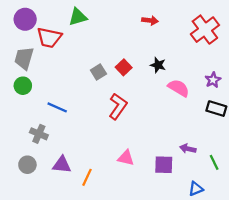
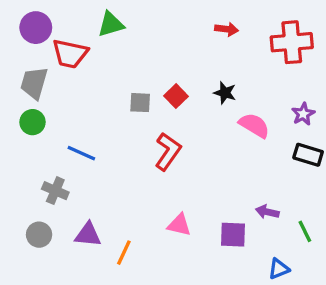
red arrow: (150, 20) -> (227, 29), moved
red cross: (205, 30) -> (292, 42), turned 32
gray square: (98, 72) -> (140, 103), turned 35

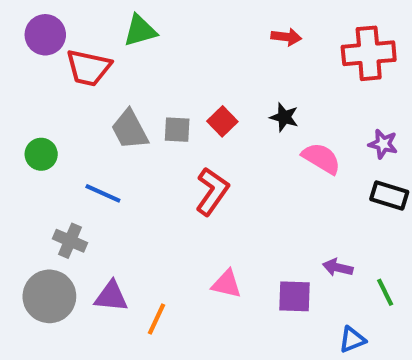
gray trapezoid: (34, 83) -> (130, 130), moved, turned -44
purple star: (303, 114) -> (383, 144), turned -30
gray circle: (39, 235) -> (49, 296), size x1.6

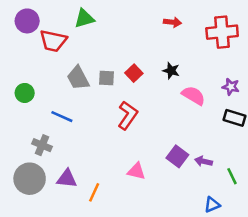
purple square: (295, 296) -> (177, 156), moved, turned 35

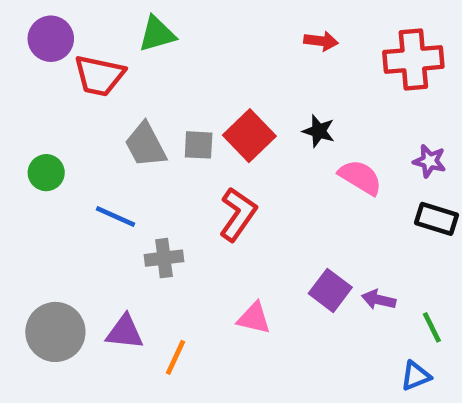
red square: (134, 73) -> (249, 136), size x1.5
gray cross: (42, 145) -> (164, 258), moved, turned -30
blue triangle: (212, 205) -> (416, 376), moved

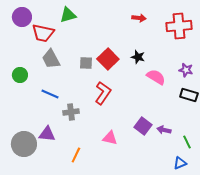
gray trapezoid: (145, 145) -> (51, 59), moved
purple triangle: (125, 332) -> (47, 134), moved

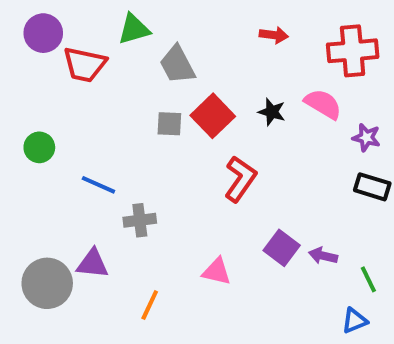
gray trapezoid: (51, 59) -> (177, 65), moved
pink semicircle: (156, 77) -> (323, 104), moved
red L-shape: (103, 93) -> (240, 179), moved

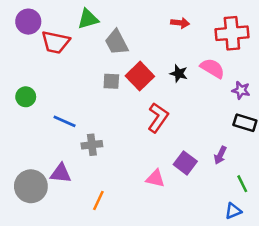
purple arrow: (323, 256) -> (220, 155), moved, turned -78
pink triangle: (217, 272) -> (155, 178), moved

